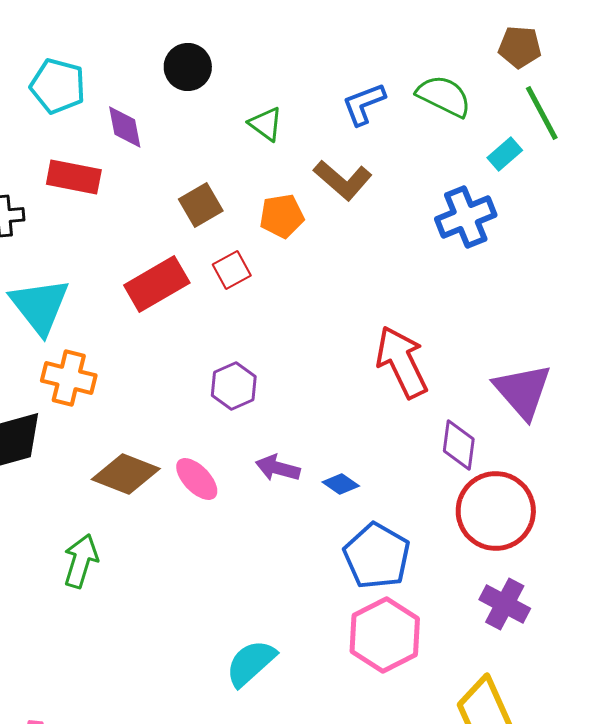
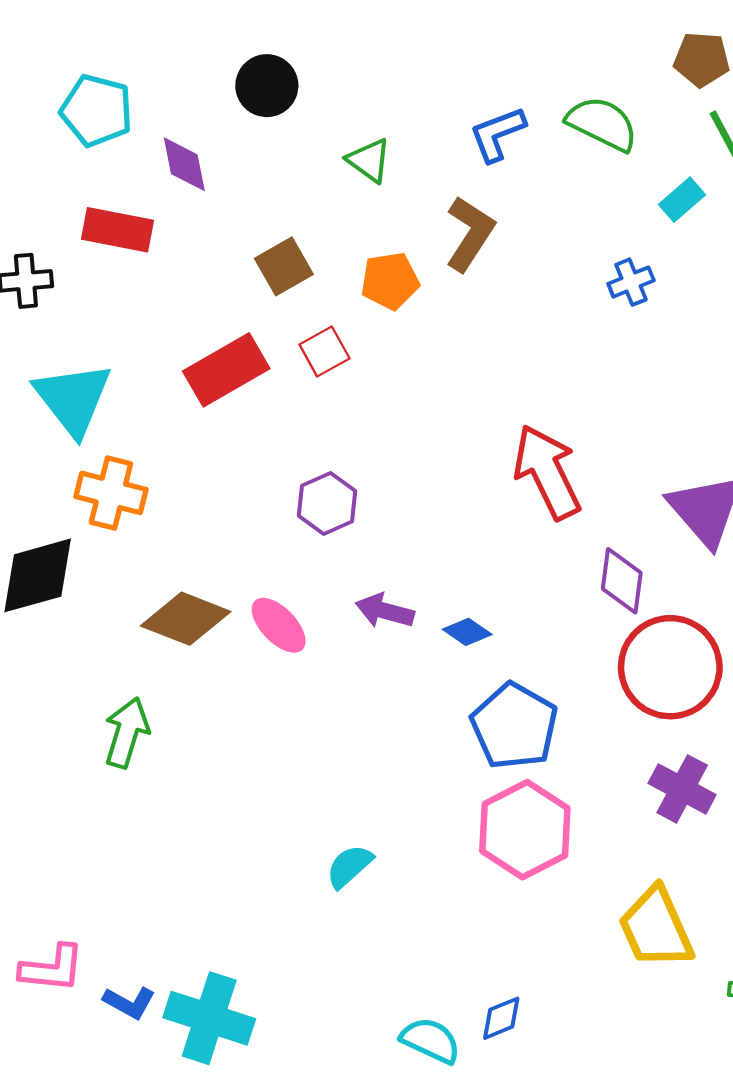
brown L-shape: (343, 180) -> (470, 234), turned -98
blue cross: (466, 217) -> (631, 282), size x0.6
cyan semicircle: (251, 663) -> (349, 866), size x0.7

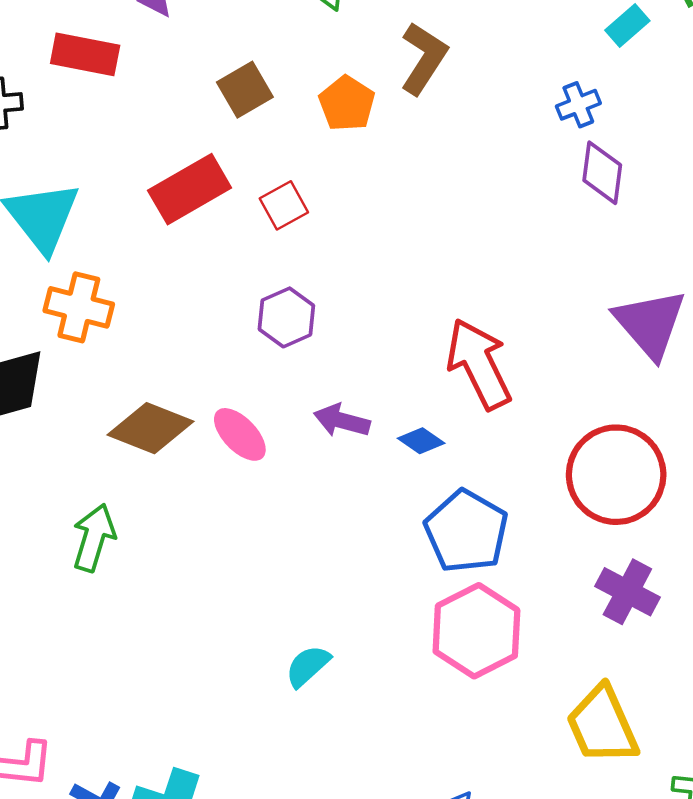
orange pentagon: (390, 281) -> (347, 103), turned -30
red square: (324, 352) -> (284, 205), moved
red arrow: (547, 472) -> (479, 364), moved
purple diamond: (622, 581) -> (602, 173), moved

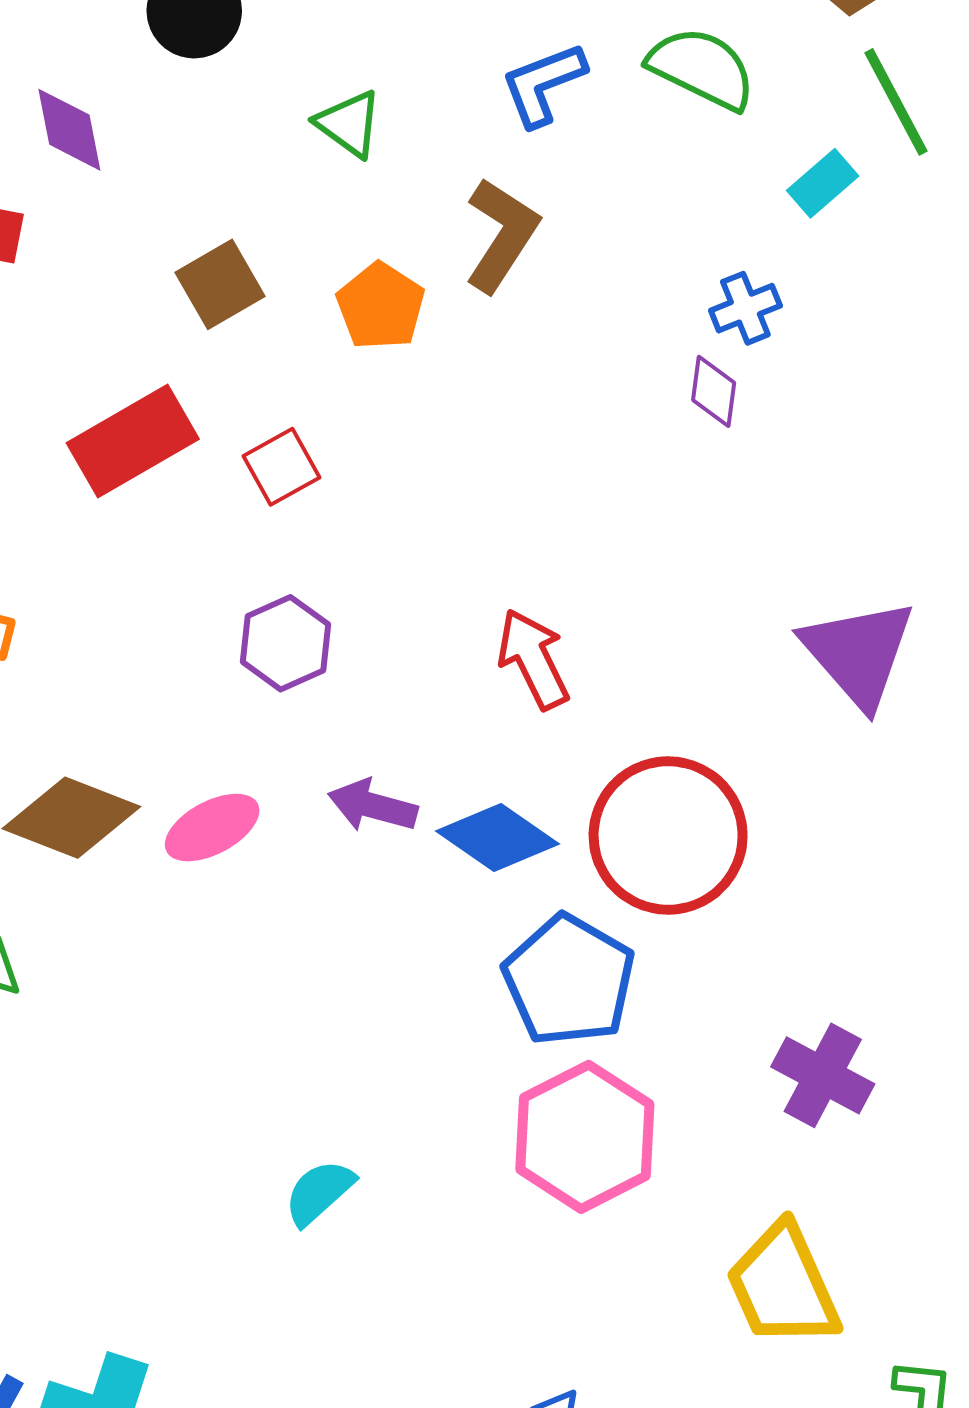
purple diamond: (602, 173) -> (714, 391), moved, size x0.7
red arrow: (479, 364) -> (533, 659), moved, size x0.7
pink ellipse: (240, 434) -> (212, 828), turned -74
blue diamond: (421, 441) -> (498, 837), size x1.6
red circle: (616, 475) -> (668, 835), moved

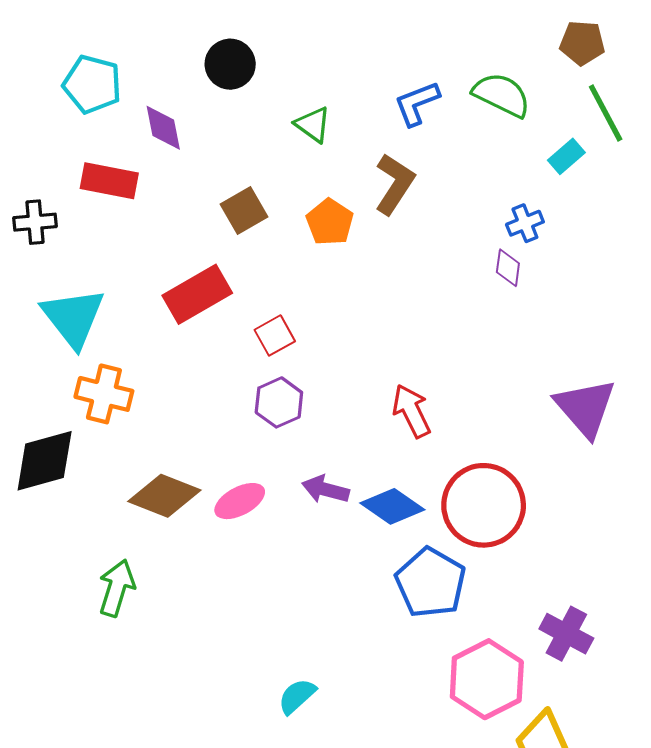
red square: (281, 467) -> (275, 336), moved
pink hexagon: (585, 1137) -> (487, 679), moved

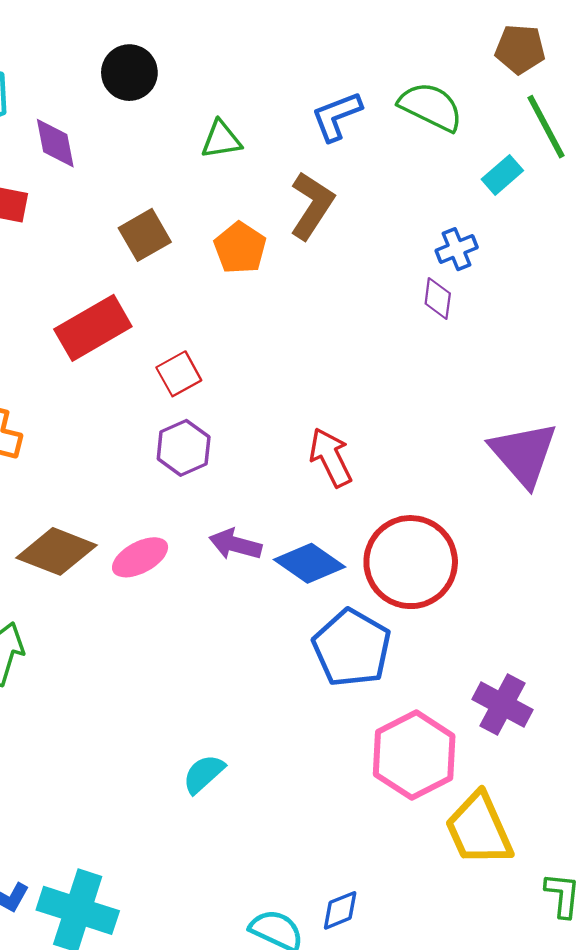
green triangle: (313, 125) -> (221, 140), turned -45

